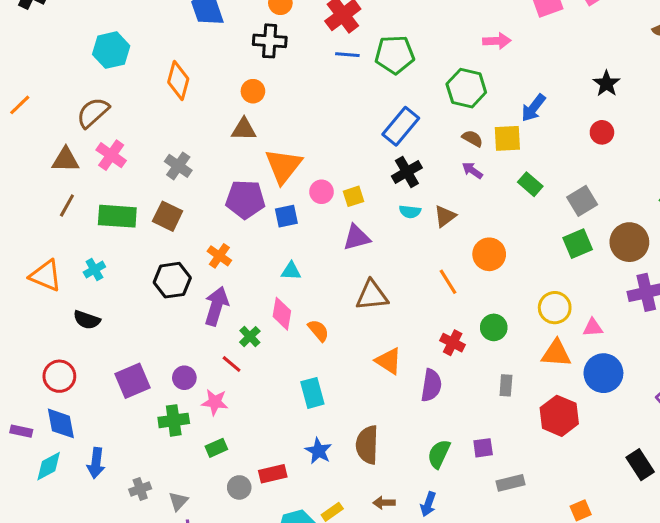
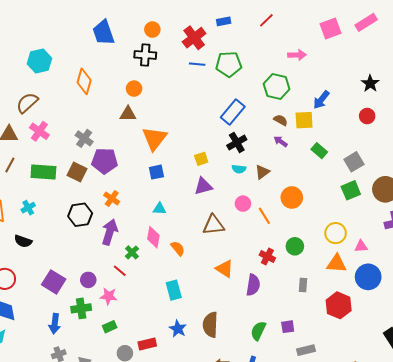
pink circle: (322, 192) -> (243, 204), moved
purple pentagon: (245, 199) -> (105, 161), moved
purple square: (133, 381) -> (54, 282), turned -35
blue arrow: (96, 463) -> (55, 324), moved

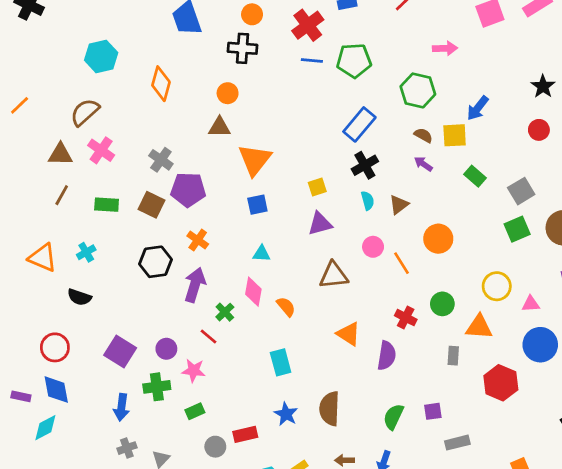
cyan semicircle: (239, 169) -> (368, 201), turned -112
green rectangle: (43, 172) -> (107, 205), size x0.7
orange triangle: (337, 264) -> (479, 327), moved

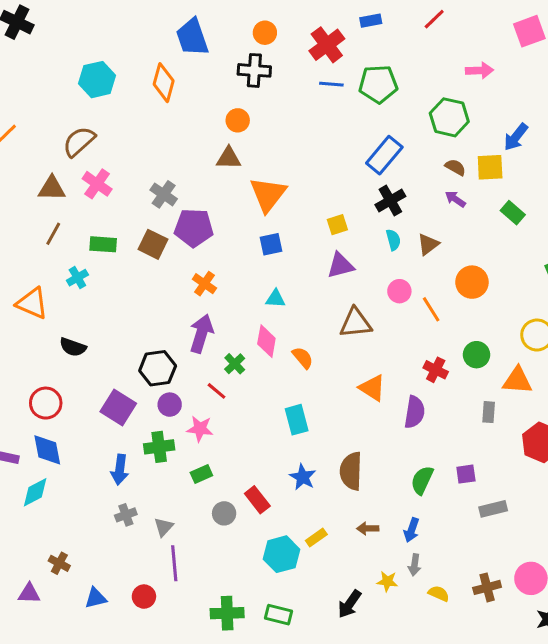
orange diamond: (161, 84) -> (164, 83), moved
cyan cross: (86, 252) -> (77, 278), moved
black hexagon: (156, 262) -> (158, 368), moved
red rectangle: (245, 434) -> (257, 500), turned 65

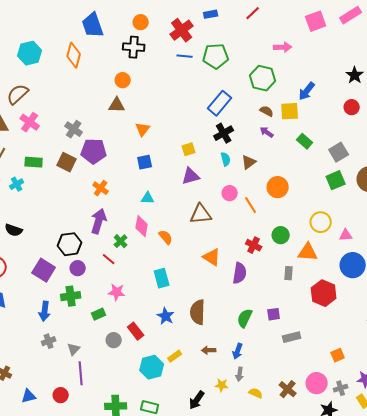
orange triangle: (268, 194) -> (143, 129), size x0.6
pink star: (200, 429) -> (117, 292), moved
brown cross: (487, 587) -> (288, 389), turned -36

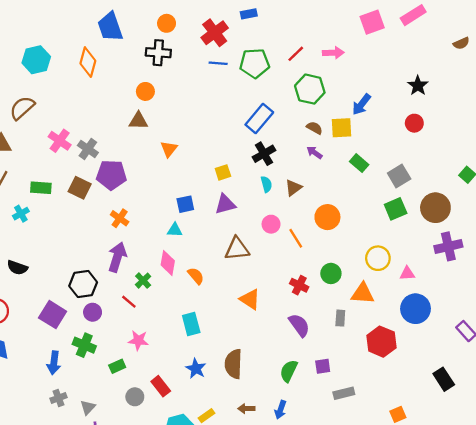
red line: (253, 13) -> (296, 54), moved
pink cross: (30, 122) -> (60, 141), moved
blue square: (145, 162) -> (185, 204), moved
purple semicircle: (240, 273) -> (299, 325), moved, turned -45
green cross: (71, 296) -> (84, 345), turned 30

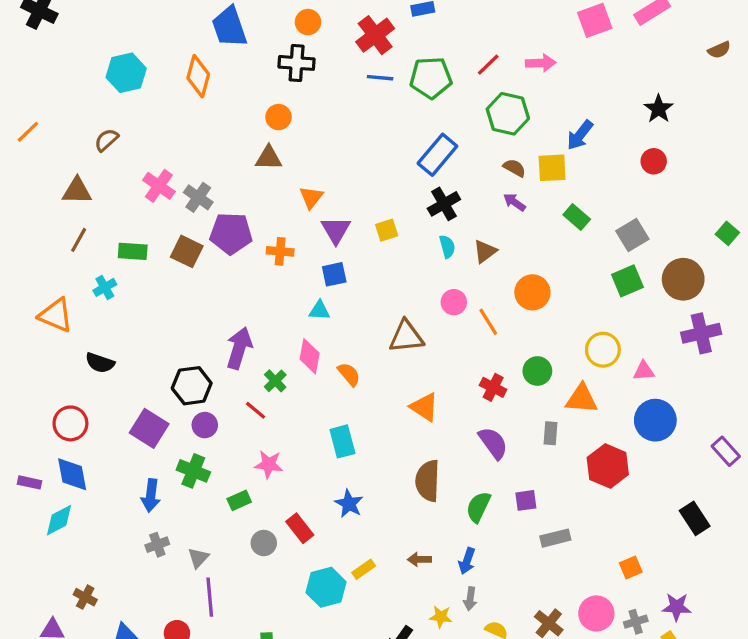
brown semicircle: (22, 108) -> (106, 140), size x0.7
purple triangle: (225, 204) -> (336, 230), moved, turned -45
orange cross: (120, 218) -> (280, 251), moved, turned -30
brown semicircle: (233, 364) -> (428, 481), moved

